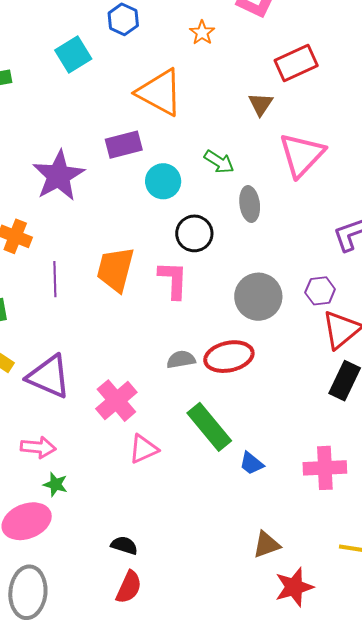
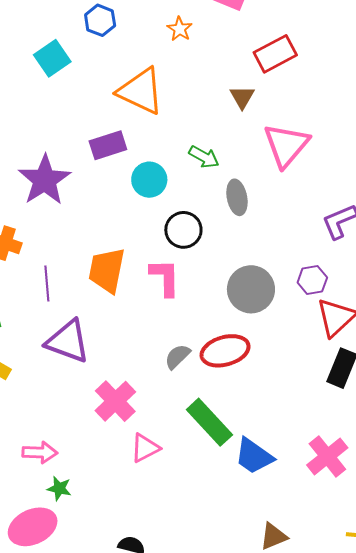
gray semicircle: (181, 360) -> (177, 357), turned -32
purple triangle: (49, 377) -> (68, 341), moved
blue trapezoid: (251, 463) -> (254, 456), size x1.6
pink cross: (325, 468) -> (327, 456), turned -33

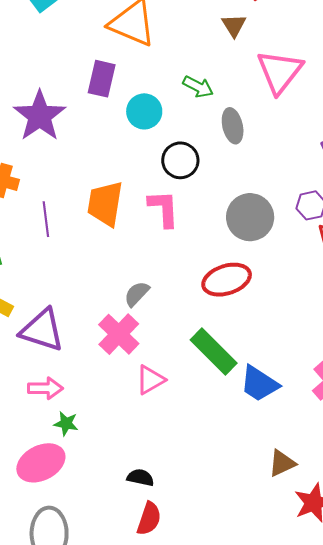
purple rectangle: (108, 145) -> (102, 79), turned -57
purple triangle: (68, 341) -> (42, 330), moved
gray semicircle: (177, 357) -> (137, 294), moved

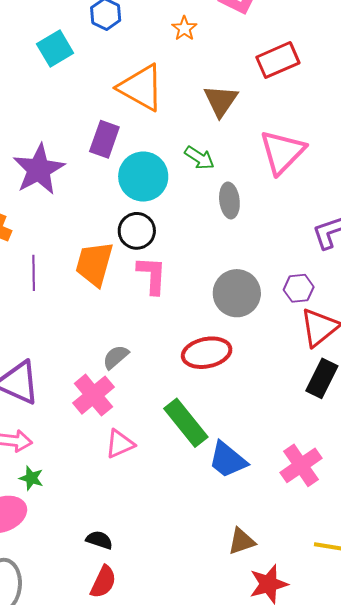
brown triangle: (234, 25) -> (221, 101), moved, size x1.4
cyan circle: (144, 111) -> (143, 177), size x1.4
black circle: (180, 160) -> (137, 231), moved

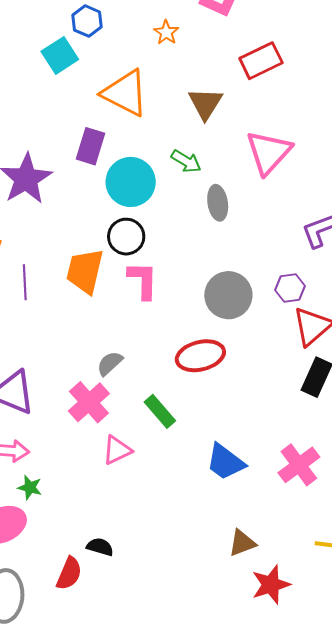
cyan square: (55, 49) -> (60, 55), moved
green rectangle: (186, 423) -> (160, 411), moved, size x0.7
red semicircle: (103, 582) -> (69, 573), moved

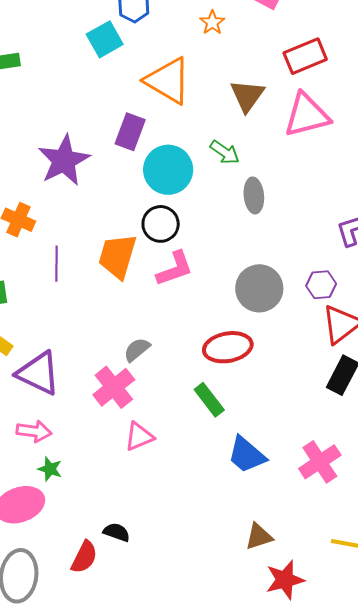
pink triangle: (269, 152) -> (307, 115), moved, turned 30
pink L-shape: (143, 280) -> (175, 269), turned 66
green rectangle: (160, 411) -> (209, 400), moved

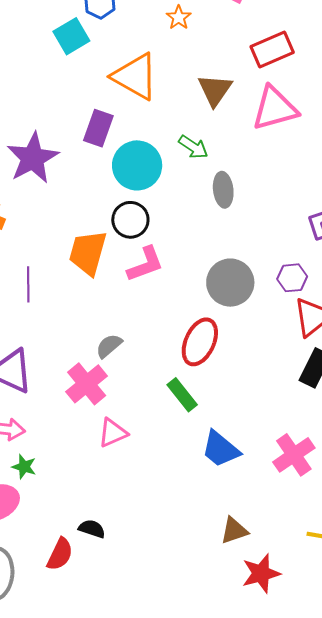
purple line: (57, 264) -> (28, 284), moved
red ellipse: (228, 347) -> (200, 342), turned -54

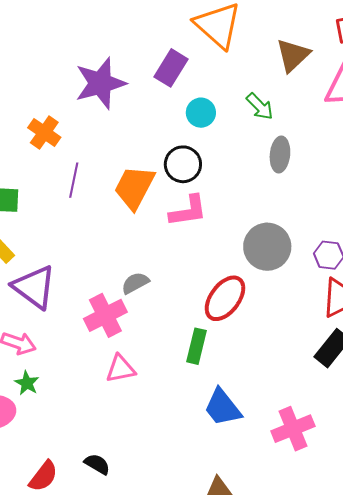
cyan circle: (137, 165) -> (201, 113), size x0.6
purple line: (28, 284) -> (74, 180), moved
green rectangle: (182, 395) -> (196, 346), turned 40
black semicircle: (92, 529) -> (97, 464), moved

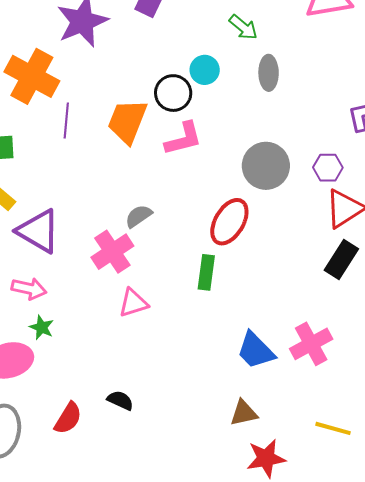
cyan circle: (201, 113) -> (205, 70), moved
orange cross: (44, 132) -> (32, 76), size x1.6
blue trapezoid: (223, 407) -> (256, 351), moved

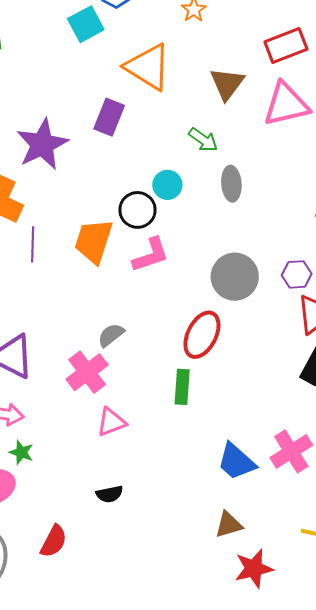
black semicircle: (120, 400) -> (109, 494), moved, turned 148

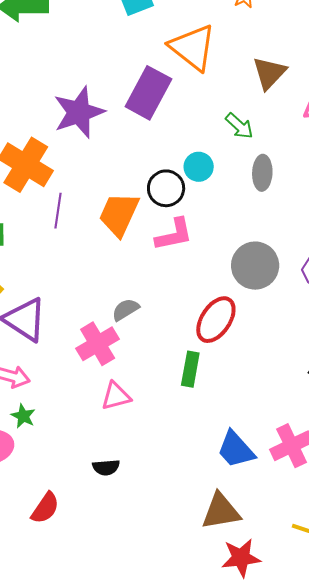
purple rectangle: (109, 117) -> (148, 93), size x1.4
brown triangle: (229, 525) -> (221, 511), size x1.4

